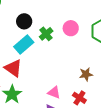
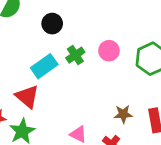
black circle: (24, 21) -> (52, 24), moved

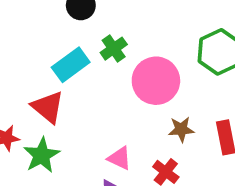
pink circle: (109, 51) -> (156, 81), moved, size x1.6

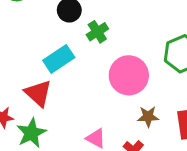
green cross: (114, 49) -> (97, 32), moved

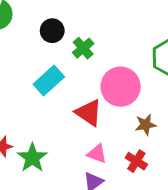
red triangle: (38, 93) -> (89, 113), moved

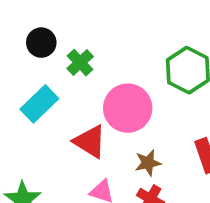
brown star: (146, 125) -> (148, 163), moved

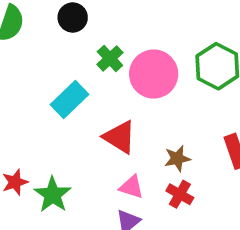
black circle: (41, 43) -> (73, 17), moved
pink circle: (128, 108) -> (154, 74), moved

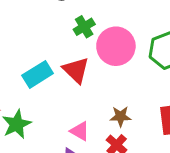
cyan rectangle: (69, 100) -> (38, 74), moved
red triangle: (120, 137) -> (76, 70), moved

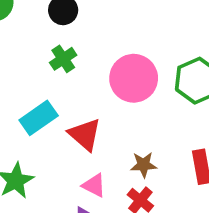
green cross: (84, 27) -> (63, 59), moved
red triangle: (76, 70) -> (85, 134), moved

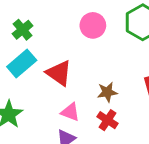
green cross: (63, 59) -> (23, 30), moved
pink circle: (134, 78) -> (93, 25), size x0.7

